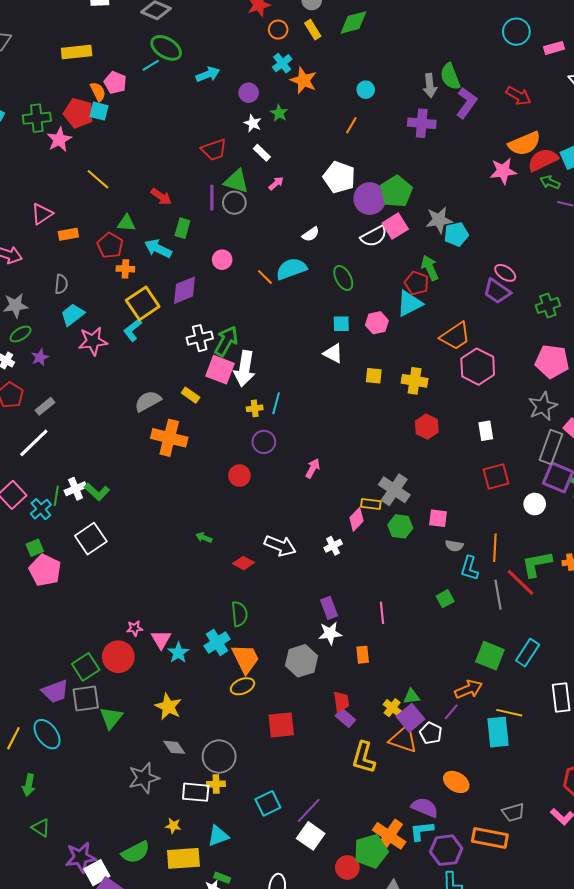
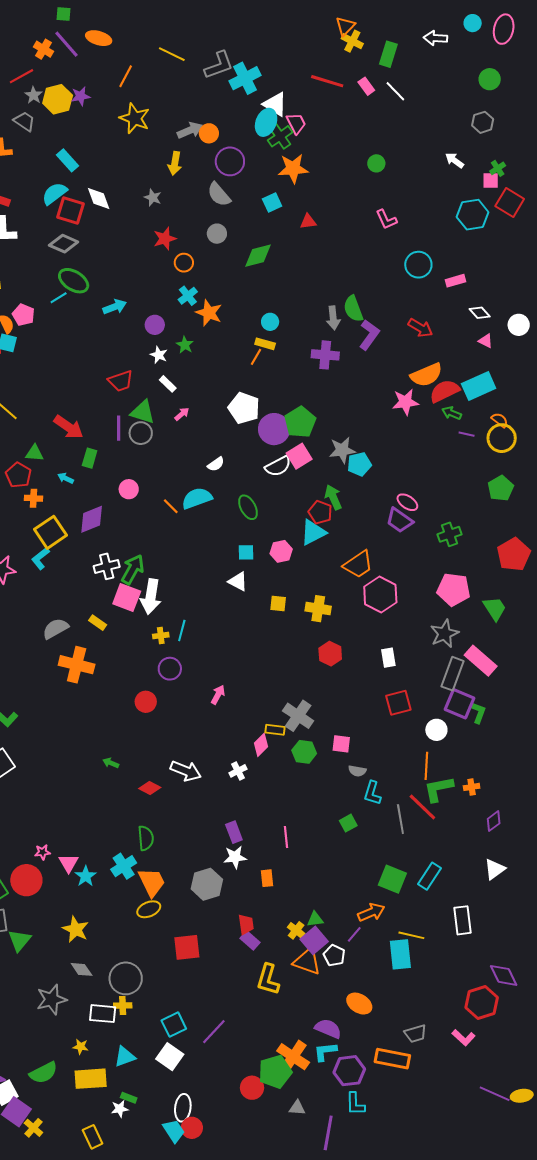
yellow rectangle: (313, 30) -> (265, 344), moved, turned -42
red arrow: (161, 197) -> (69, 427), size x1.4
cyan arrow: (158, 248) -> (66, 478), size x0.6
orange line: (495, 548) -> (426, 766), moved
white square: (311, 836) -> (170, 1057), moved

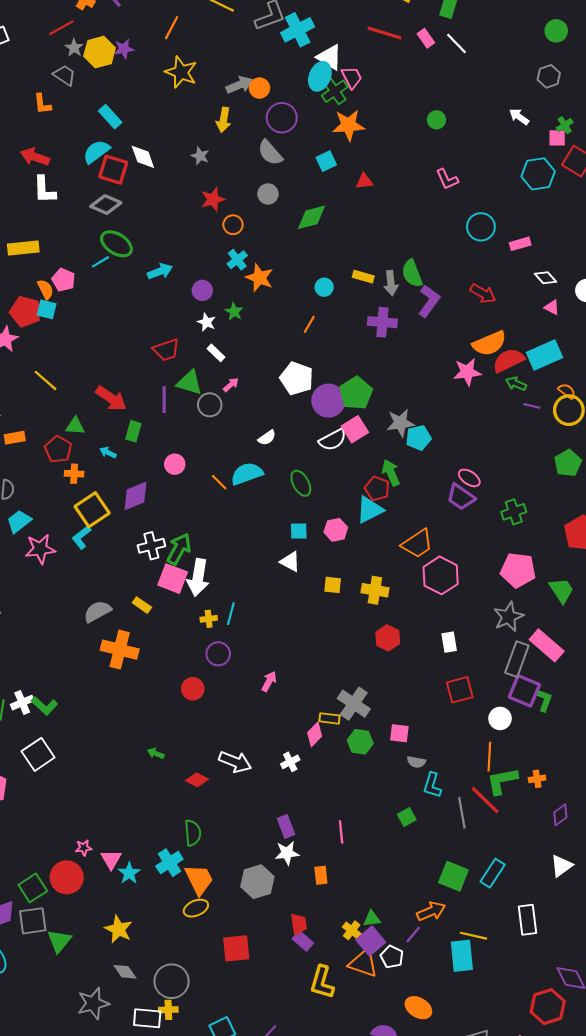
yellow rectangle: (265, 344) -> (363, 277), moved
gray circle: (141, 433) -> (210, 405), moved

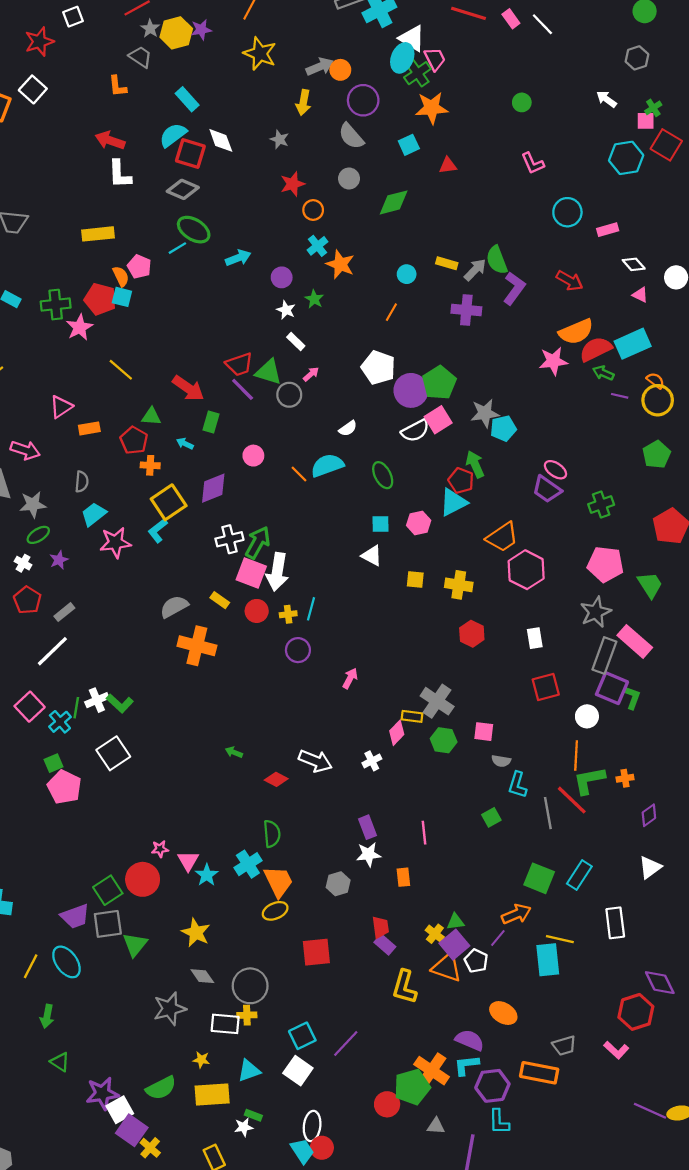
gray arrow: (391, 283) -> (475, 270), turned -130
red trapezoid: (166, 350) -> (239, 364), moved
purple line: (164, 400) -> (243, 389), turned -45
red circle: (193, 689) -> (257, 611), moved
gray hexagon: (257, 882) -> (338, 884), size x0.7

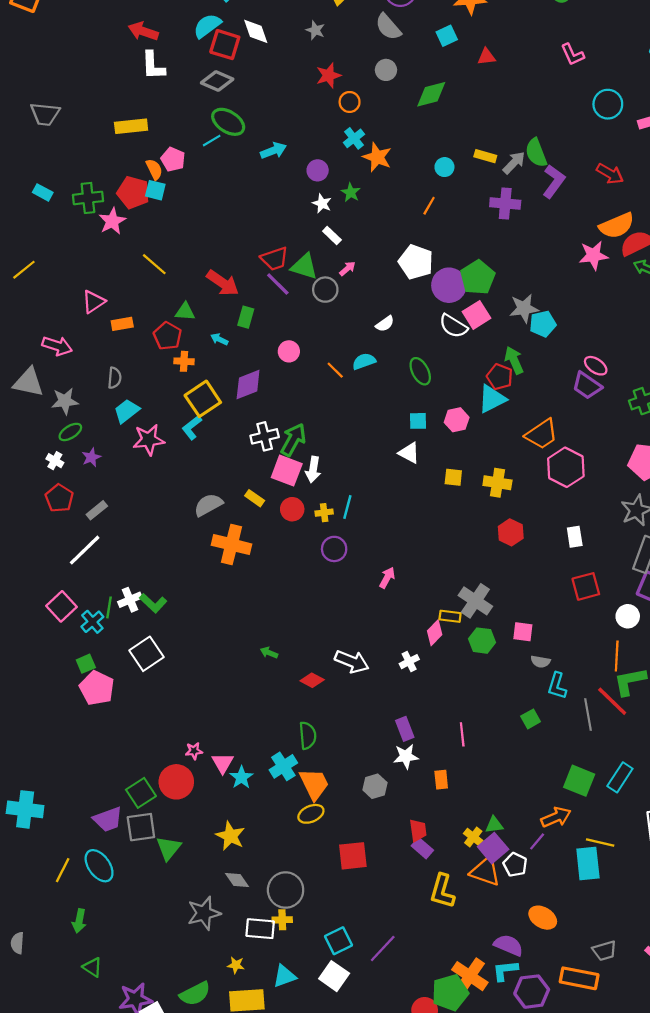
white semicircle: (415, 431) -> (453, 326), turned 60
cyan semicircle: (327, 465) -> (364, 361), size x0.7
white arrow: (277, 572) -> (313, 469), size x0.7

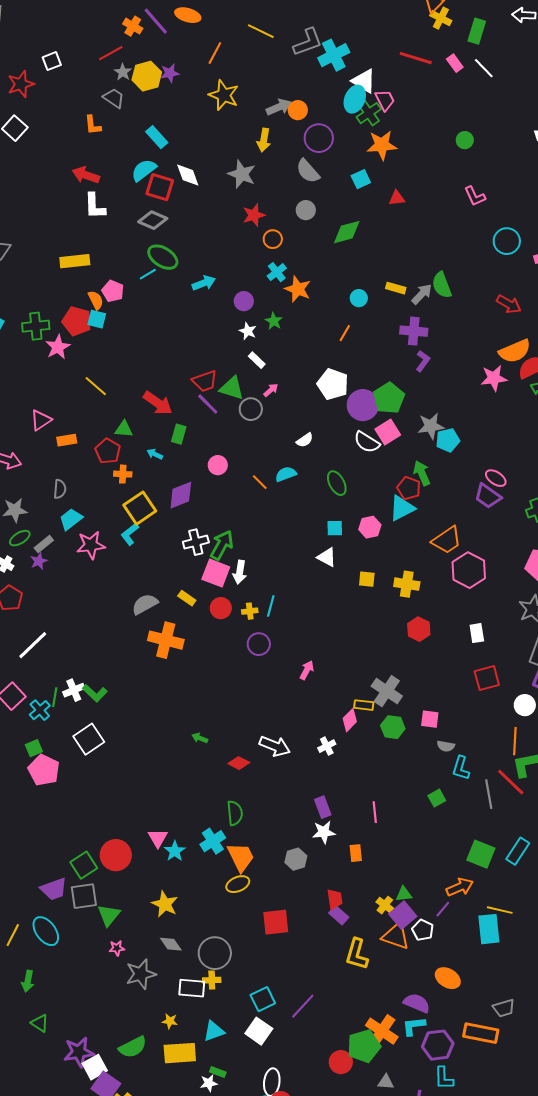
gray star: (315, 30) -> (242, 174), size x1.6
purple L-shape: (554, 181) -> (423, 361), moved, size x0.7
gray rectangle: (97, 510) -> (44, 544), moved
pink star: (194, 751) -> (117, 948), moved

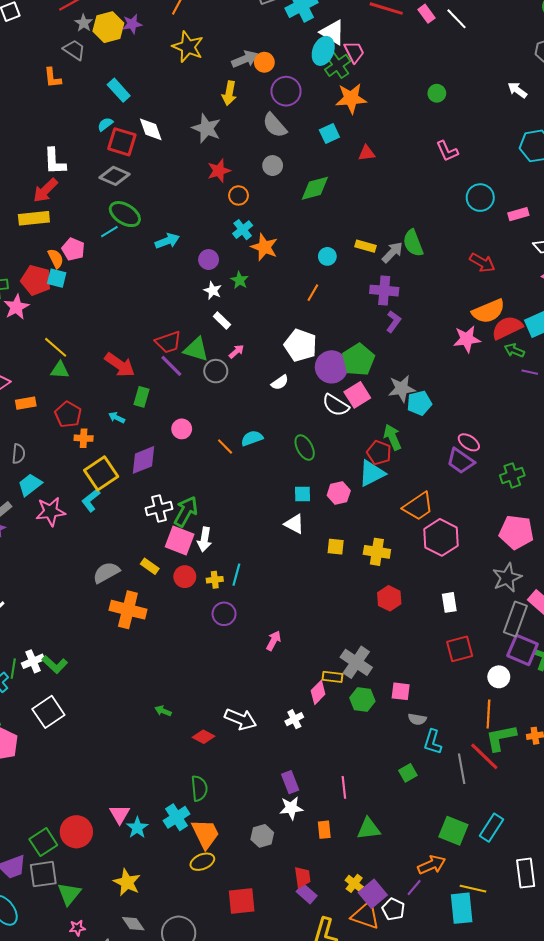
cyan semicircle: (144, 170) -> (105, 124), size x0.6
red arrow: (86, 175) -> (45, 190), moved, turned -64
green triangle: (124, 429) -> (60, 370), moved
white semicircle: (305, 440) -> (280, 382), moved
green triangle: (404, 894) -> (369, 829), moved, size x1.4

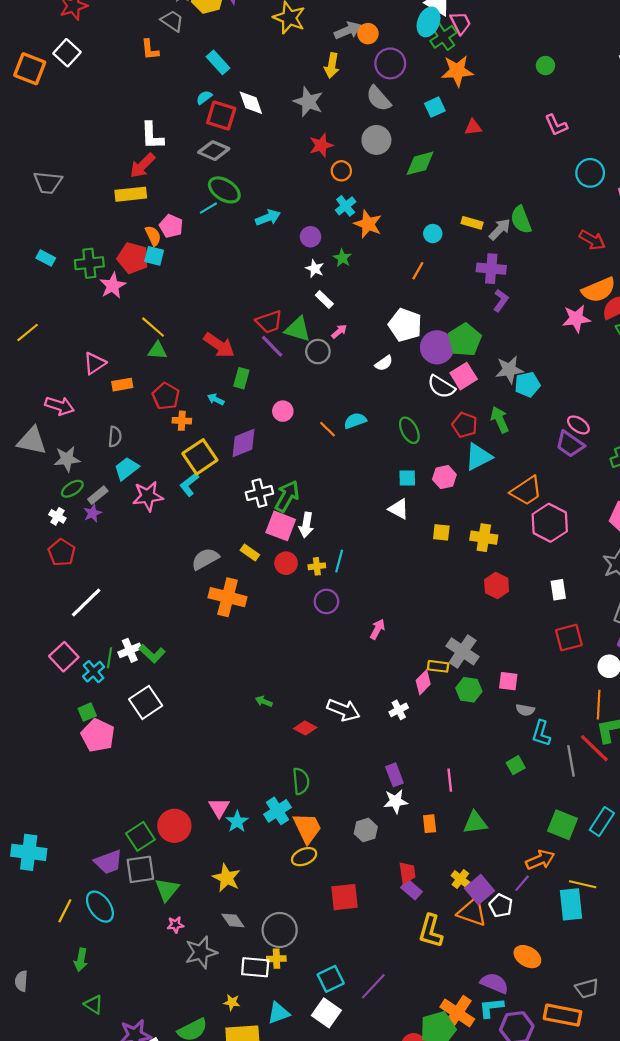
gray circle: (273, 166) -> (376, 140), size x1.4
red pentagon: (379, 453) -> (465, 425), moved

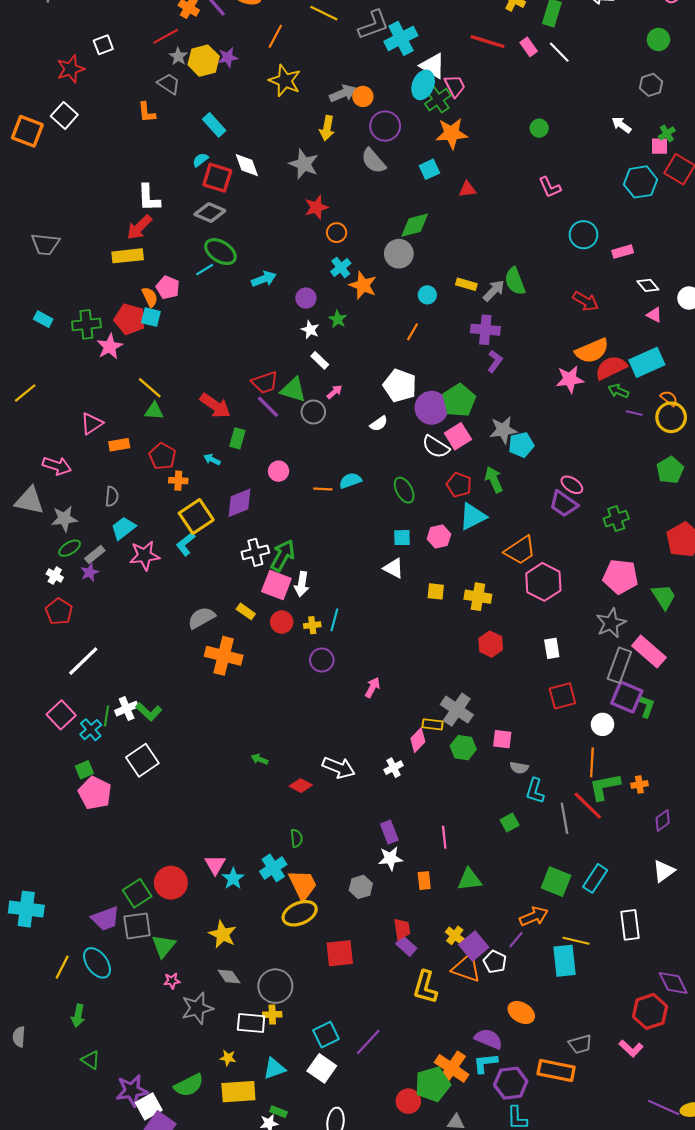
gray circle: (376, 140) -> (399, 254), moved
orange line: (327, 429) -> (323, 489), turned -42
green semicircle: (301, 781) -> (296, 838), size x0.7
yellow ellipse: (304, 857) -> (300, 913), size x1.4

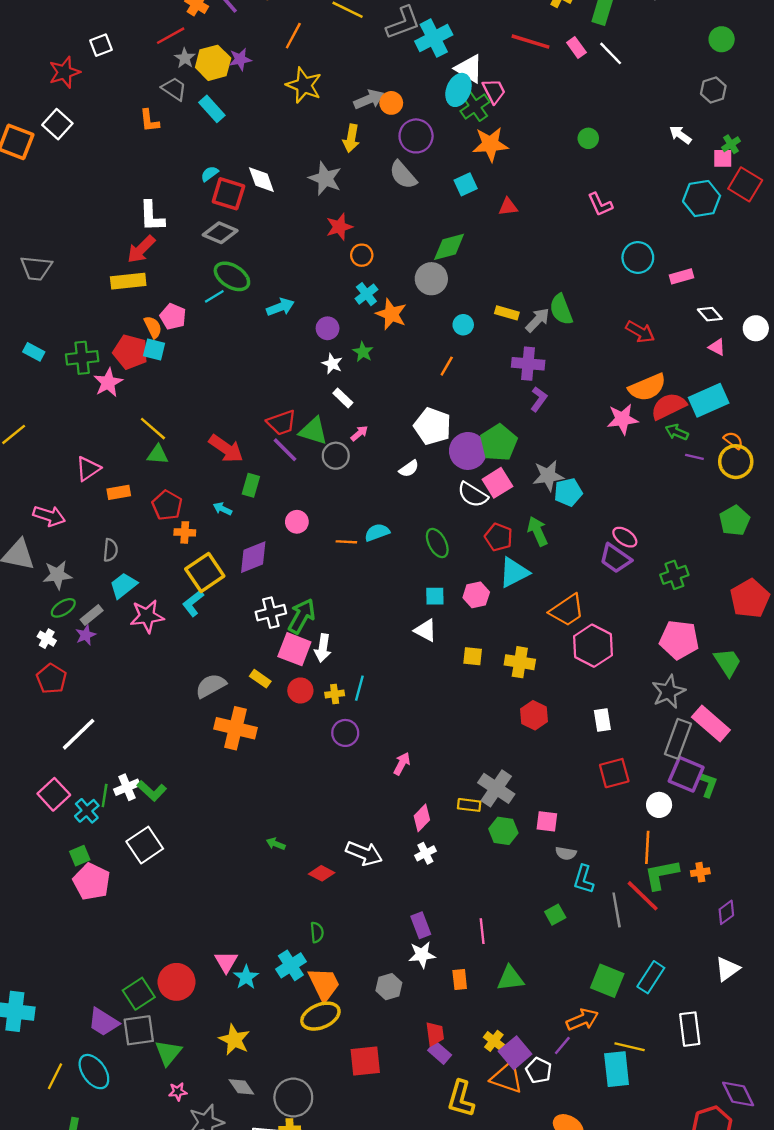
cyan rectangle: (214, 125) -> (212, 109), moved
pink diamond: (418, 740) -> (422, 818), moved
purple trapezoid: (105, 919) -> (103, 1022), turned 52

